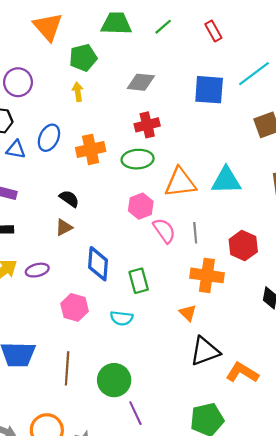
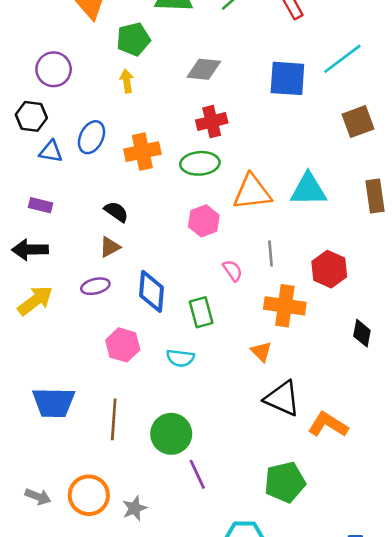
pink semicircle: (164, 231) -> (233, 270), moved, size x0.7
purple ellipse: (37, 270) -> (95, 286), moved
black triangle: (205, 351) -> (282, 399), turned 44

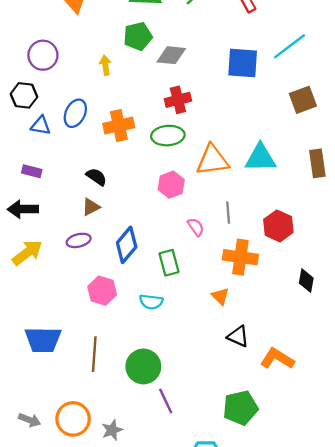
green pentagon: (133, 39) -> (138, 36), moved
blue diamond: (152, 291) -> (127, 245), turned 36
black triangle: (282, 399) -> (238, 336), size x0.7

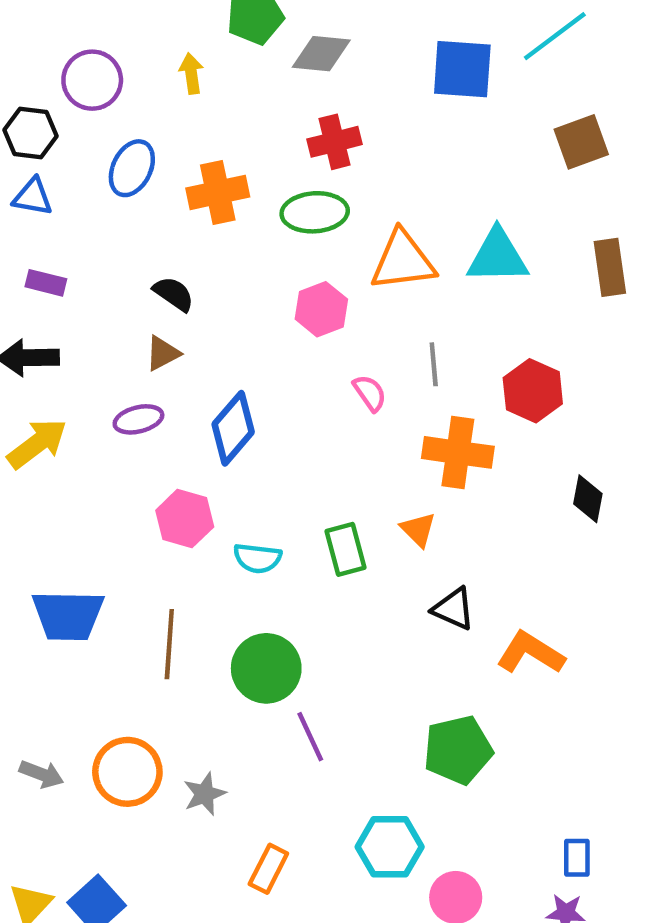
purple circle: (43, 55) -> (92, 80), moved
blue triangle: (41, 126) -> (33, 197), moved
green rectangle: (169, 263) -> (346, 549), moved
cyan semicircle: (151, 302) -> (257, 558), moved

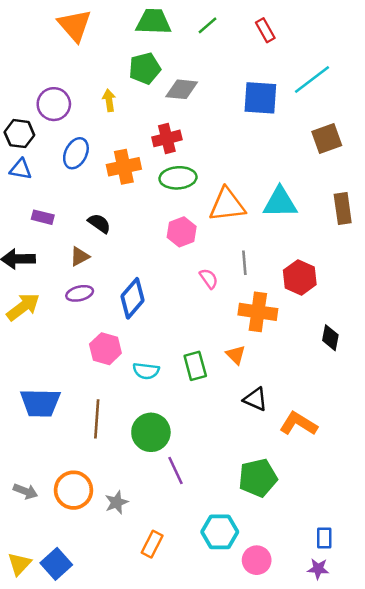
red cross: (335, 142) -> (167, 138), moved
purple rectangle: (46, 283) -> (43, 217), moved
brown triangle: (163, 353) -> (80, 257), moved

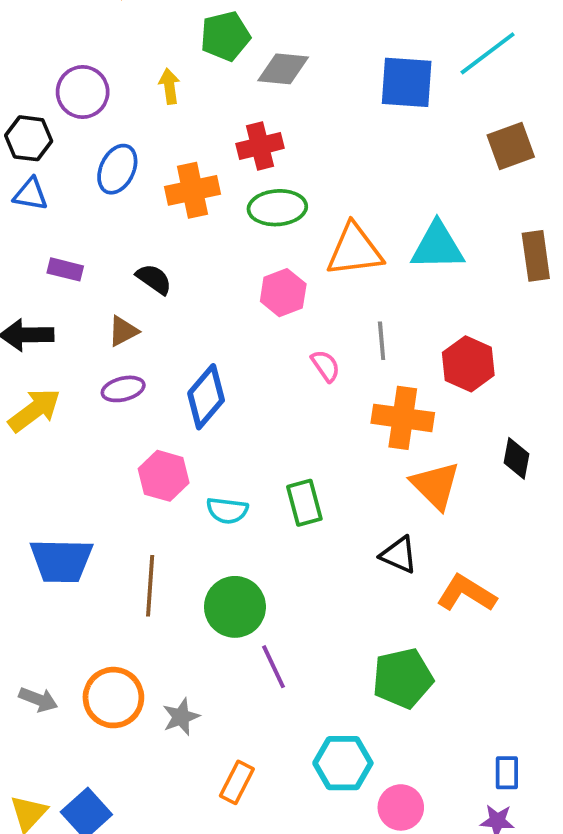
orange triangle: (236, 355) -> (436, 485), moved, size x1.6

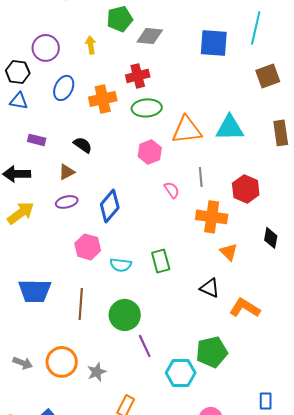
cyan line: (488, 53) -> (256, 28), turned -40
orange triangle: (436, 485) -> (229, 252), size x0.7
cyan hexagon: (343, 763) -> (181, 373), moved

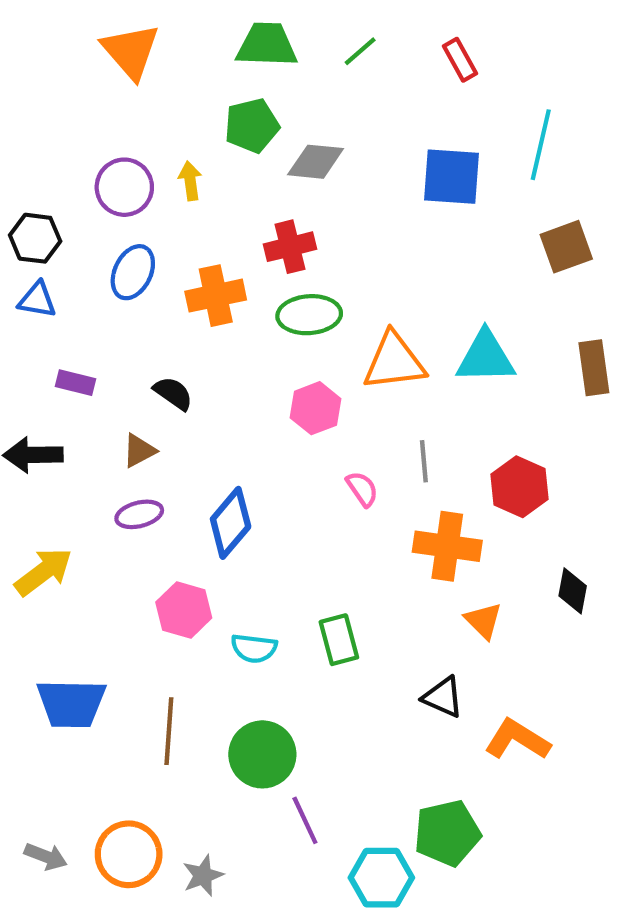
purple circle: (46, 48) -> (124, 187), moved
yellow arrow: (21, 213) -> (44, 572), moved

